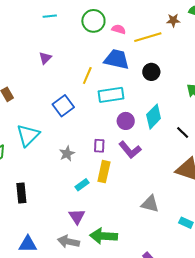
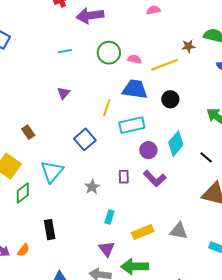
yellow rectangle: (104, 172) -> (143, 232), moved, turned 60
cyan rectangle: (82, 185) -> (109, 217), turned -32

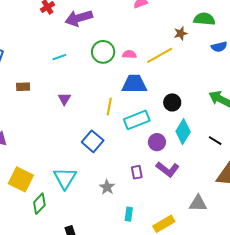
black circle: (170, 99) -> (172, 102), moved
brown rectangle: (28, 132) -> (23, 87), moved, turned -48
gray triangle: (179, 231) -> (198, 203), moved

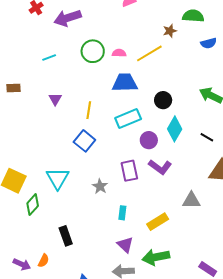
yellow line: (109, 107) -> (89, 110), moved
purple rectangle: (137, 172) -> (129, 171), size x1.5

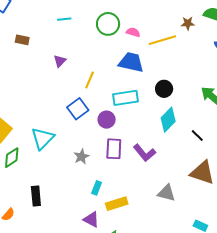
purple circle: (149, 140) -> (107, 120), moved
yellow rectangle: (158, 222) -> (117, 204), moved
purple triangle: (125, 245) -> (91, 219), turned -30

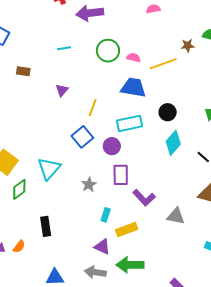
purple L-shape: (145, 153) -> (144, 198), moved

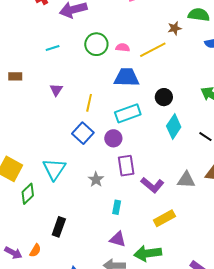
gray triangle: (176, 216) -> (186, 180), moved
black rectangle: (46, 226) -> (59, 227), turned 36
yellow rectangle: (127, 229) -> (164, 218), moved

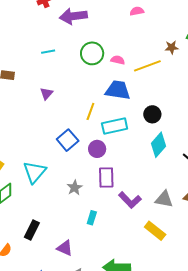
yellow line: (89, 103) -> (90, 111), moved
yellow rectangle: (164, 218) -> (155, 231), moved, turned 60
purple triangle: (118, 239) -> (65, 248), moved

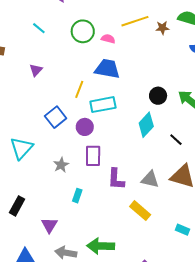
cyan line: (48, 52) -> (39, 28), turned 48
yellow line: (147, 66) -> (135, 21), moved
black circle: (152, 114) -> (158, 96), moved
purple L-shape: (130, 200) -> (116, 179), turned 45
purple triangle: (65, 248) -> (49, 225), turned 36

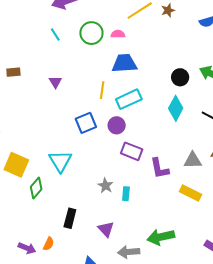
cyan line: (39, 28) -> (55, 34), moved, turned 32
blue square: (56, 117) -> (86, 123), turned 30
purple rectangle: (93, 156) -> (132, 151), turned -55
gray star: (61, 165) -> (105, 186), moved

